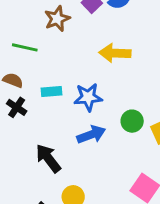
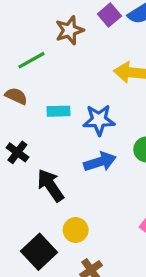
green line: (25, 47) -> (31, 60), turned -45
black cross: (17, 107) -> (17, 152), moved

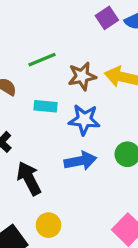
brown star: (69, 30) -> (82, 76), moved
green line: (31, 60) -> (42, 60), moved

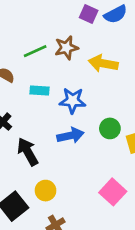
purple square: (107, 18) -> (89, 14), turned -30
brown star: (82, 76) -> (66, 48), moved

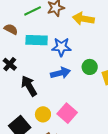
cyan rectangle: (39, 90) -> (37, 40), size x1.5
pink square: (113, 192) -> (67, 113), moved

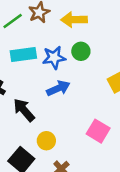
green circle: (90, 67) -> (81, 51), moved
pink square: (67, 113) -> (98, 131), moved

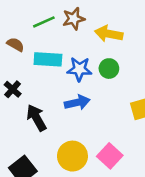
yellow circle: (46, 141) -> (72, 156), moved, size x1.5

